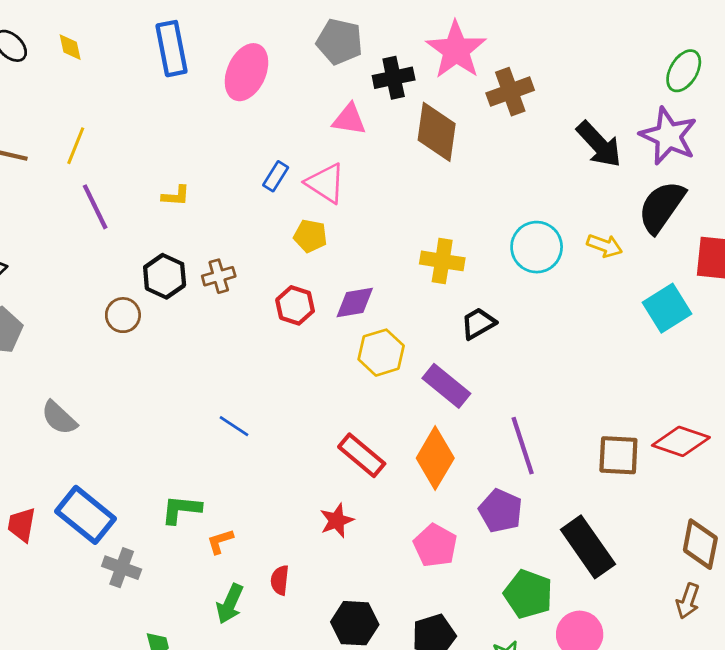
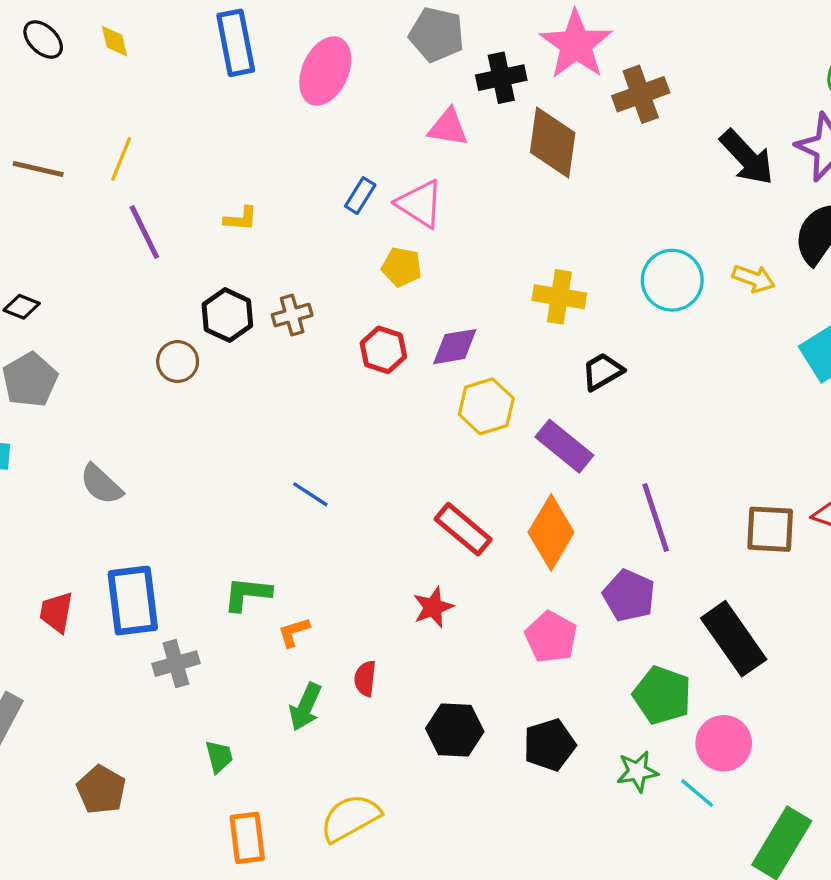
blue rectangle: (85, 515) -> (133, 601), turned 44
gray cross: (122, 568) -> (176, 664), turned -36

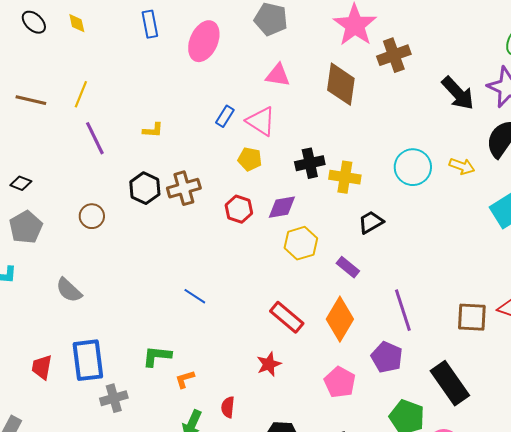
blue rectangle: (236, 43) -> (150, 24), size x0.7
black cross: (501, 78) -> (310, 163), moved
brown cross: (292, 315) -> (184, 188), size x1.4
brown circle: (178, 362) -> (92, 216), moved
purple rectangle: (564, 446) -> (348, 267), size x0.7

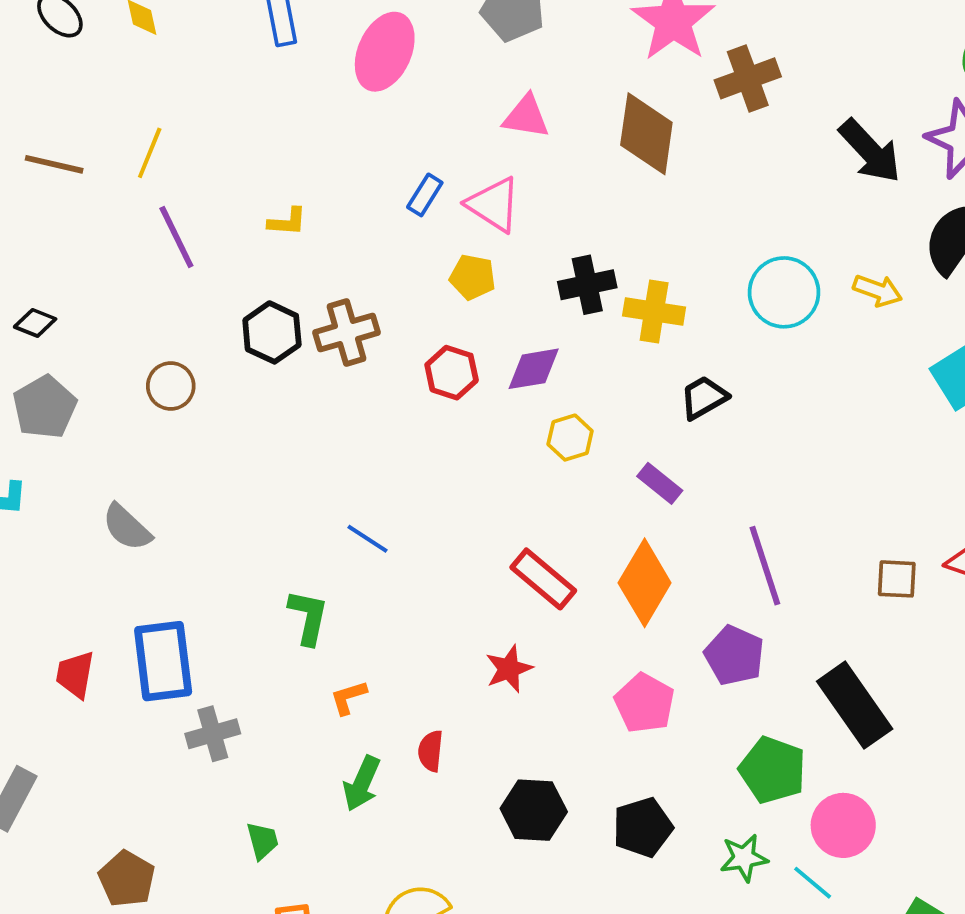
yellow hexagon: (301, 243) -> (570, 438), size x0.7
brown square: (472, 317) -> (897, 579), size x0.7
green L-shape: (157, 356) -> (308, 617), moved, turned 96

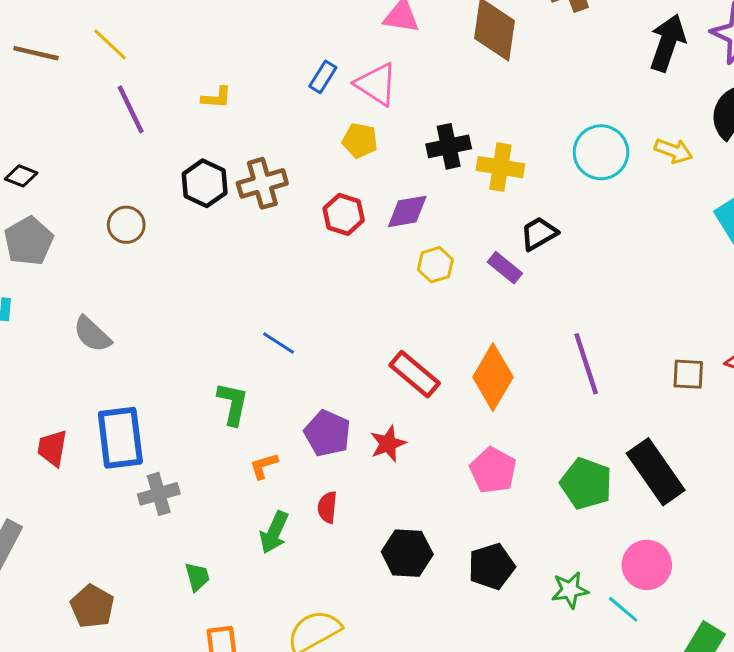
black arrow: (870, 151) -> (668, 43), turned -118
yellow line: (150, 153) -> (110, 44), turned -69
purple rectangle: (660, 483) -> (505, 268), moved
purple pentagon: (734, 655) -> (327, 433), moved
green pentagon: (773, 770) -> (586, 484), moved

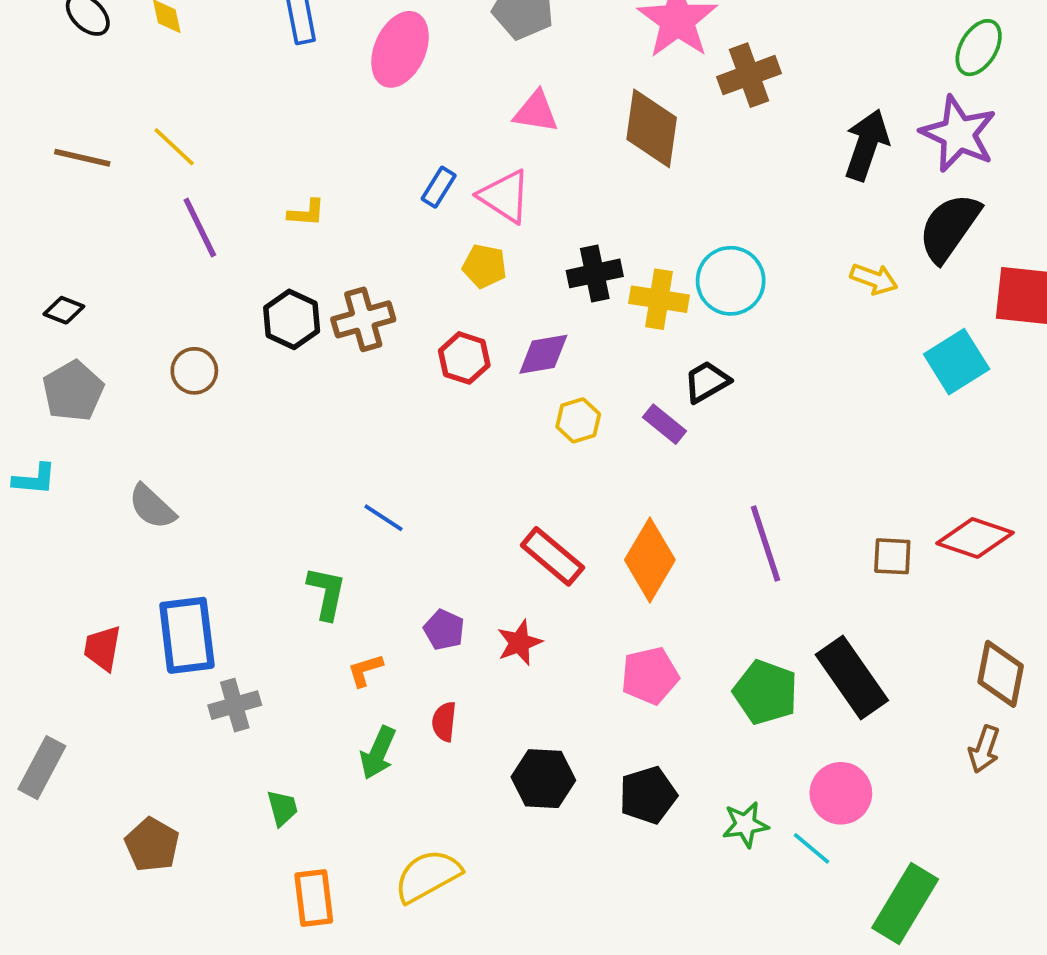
cyan circle: (601, 152) -> (731, 281), moved
purple pentagon: (327, 433) -> (444, 630), size x0.7
pink pentagon: (493, 470) -> (650, 676), turned 30

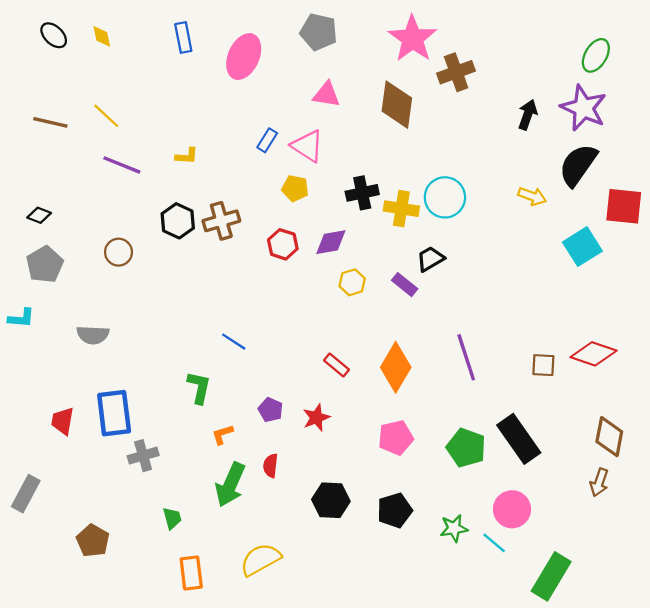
black arrow: (867, 145) -> (528, 115), size x0.7
purple line: (200, 228) -> (122, 165), turned -42
gray semicircle: (152, 507) -> (93, 335), turned -40
red rectangle: (552, 556) -> (336, 365), size x0.7
green arrow: (378, 753) -> (230, 485), size x1.4

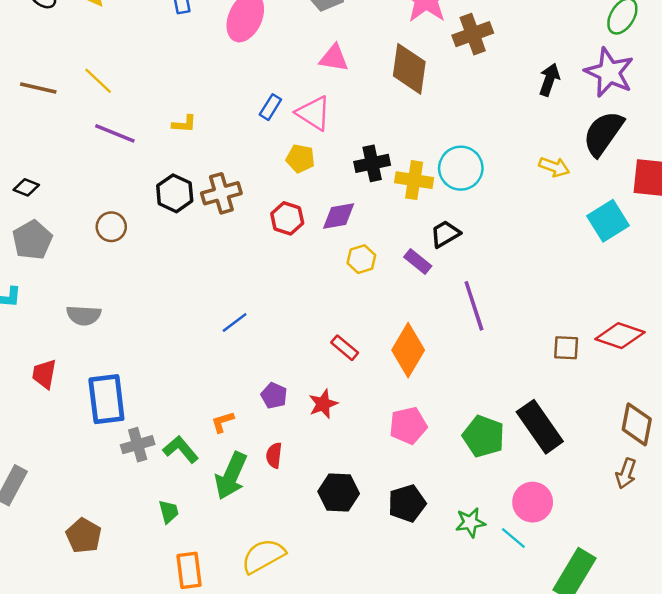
blue line: (234, 342) -> (235, 323), turned -70
purple line: (466, 357) -> (474, 306), moved
green L-shape: (199, 387) -> (181, 449), moved, turned -52
red trapezoid: (63, 421) -> (44, 374), moved

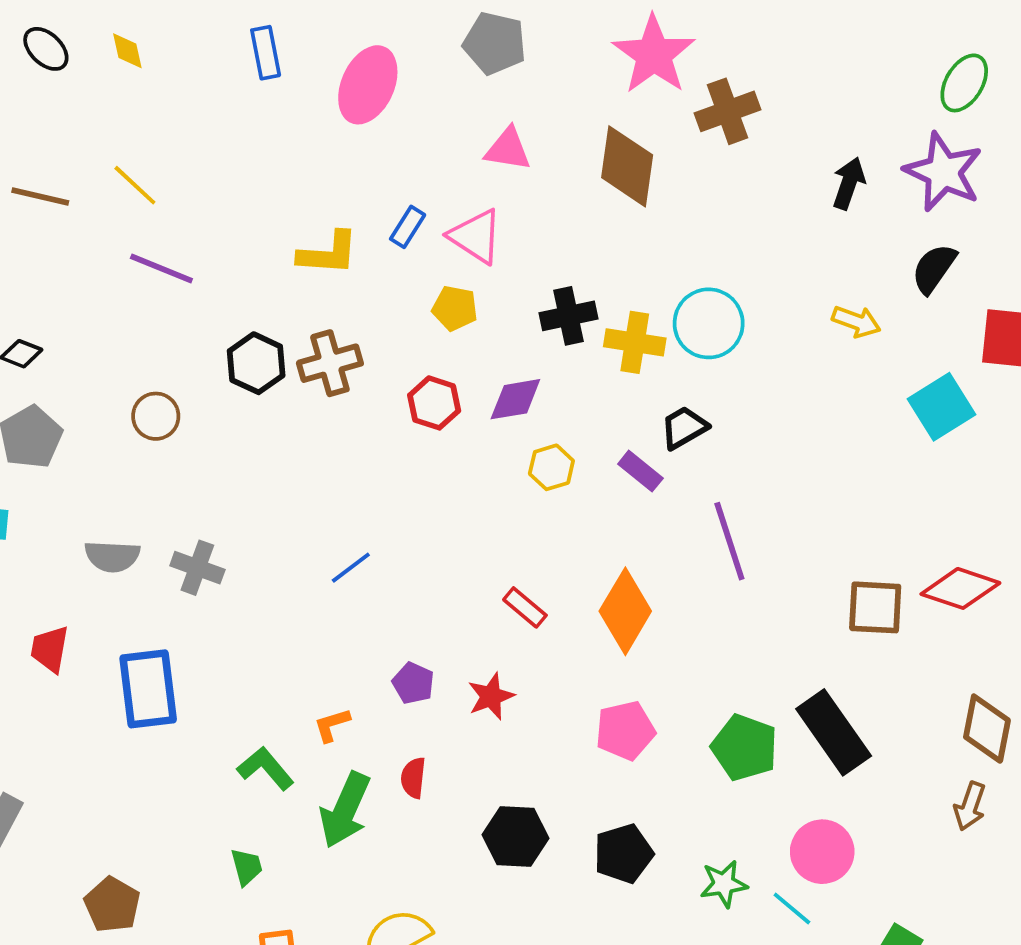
yellow L-shape: (184, 124) -> (328, 253), moved, size x1.6
black semicircle: (603, 133) -> (934, 269), size x0.7
brown square: (566, 348) -> (875, 607), size x1.4
gray cross: (138, 445) -> (197, 568), moved, turned 36

